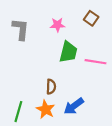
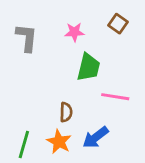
pink line: (95, 62) -> (115, 97), moved

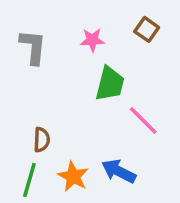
pink line: (115, 97) -> (143, 120), turned 36
brown semicircle: (66, 112) -> (42, 140), moved
blue arrow: (96, 137) -> (119, 171), turned 64

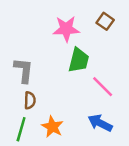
pink star: (92, 40) -> (66, 29), size x1.5
gray L-shape: (33, 47) -> (24, 70), moved
blue arrow: (119, 171) -> (100, 123), moved

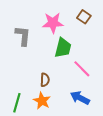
gray L-shape: (24, 70) -> (23, 36), moved
brown semicircle: (30, 100) -> (45, 80), moved

